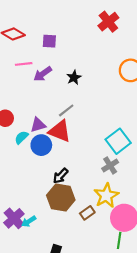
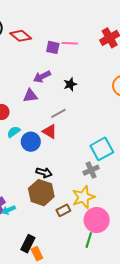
pink line: (24, 64) -> (70, 43), moved
purple triangle: (38, 125) -> (30, 96), moved
red triangle: (60, 131) -> (50, 131), size x0.7
black arrow: (60, 176) -> (44, 173), turned -126

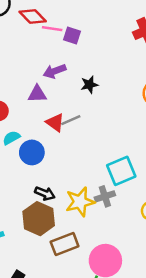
pink line: (70, 43) -> (52, 29), moved
red triangle: (50, 131) -> (55, 123), moved
yellow star: (83, 197) -> (80, 202), moved
brown rectangle: (63, 210) -> (65, 244), size x1.5

